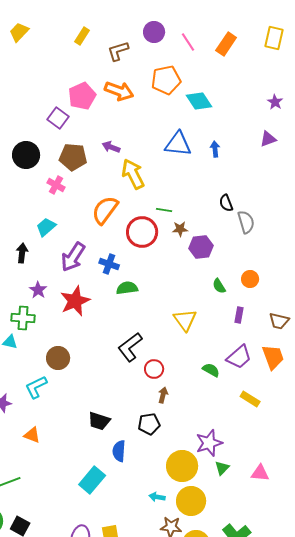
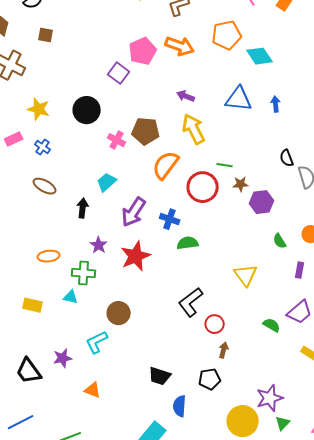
purple arrow: (111, 147) -> (186, 96), moved
brown pentagon: (73, 157) -> (146, 131), moved

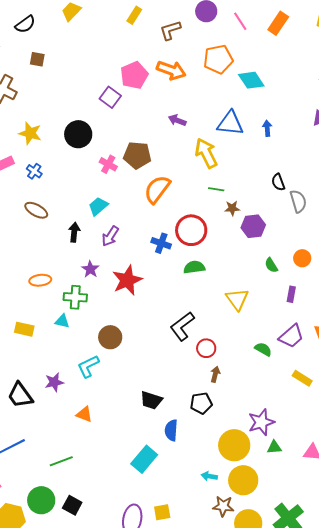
yellow arrow: (194, 129) -> (206, 153), moved
red circle: (203, 187) -> (191, 230), moved
purple arrow: (134, 212) -> (110, 236), moved, size x0.7
green semicircle: (188, 243) -> (194, 267), moved
green triangle: (283, 423) -> (274, 447), turned 42

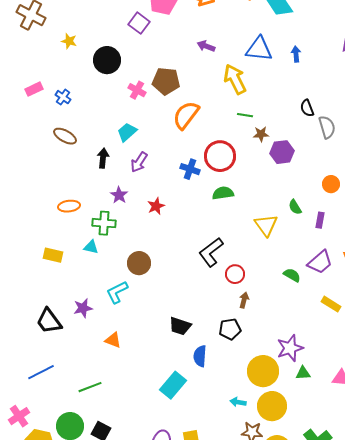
yellow star: (30, 133) -> (69, 41), moved, size x0.7
green semicircle: (271, 265) -> (295, 207), moved
red star: (127, 280) -> (156, 206), size x0.6

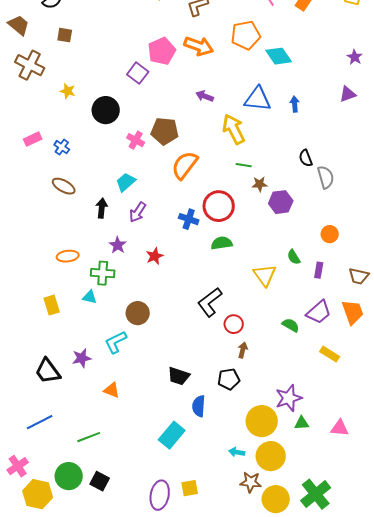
yellow rectangle: (53, 255) -> (52, 305), turned 60

